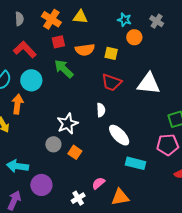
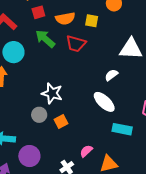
red trapezoid: (112, 82) -> (76, 44), moved
white semicircle: (101, 110) -> (111, 75), moved, turned -120
white star: (67, 124) -> (52, 93), turned -30
orange square: (75, 152) -> (61, 122), turned 32

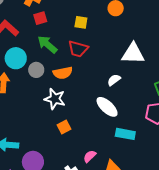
orange semicircle: (65, 19) -> (63, 73), moved
yellow square: (92, 21) -> (81, 22), moved
gray circle: (39, 115) -> (36, 70), moved

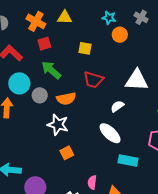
red trapezoid: (78, 49) -> (93, 80), moved
pink semicircle: (90, 156) -> (92, 182), turned -40

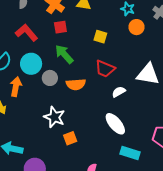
white semicircle: (117, 106) -> (119, 92), moved
white star: (58, 125) -> (54, 117), moved

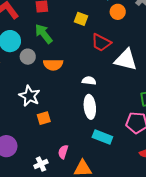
red trapezoid: (105, 69) -> (101, 43), moved
white semicircle: (119, 92) -> (89, 81), moved, turned 32
white ellipse: (115, 124) -> (90, 107), turned 30

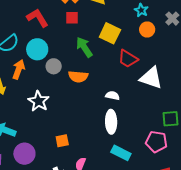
yellow square: (81, 19) -> (110, 33), size x1.5
green arrow: (44, 34) -> (84, 47), moved
white star: (30, 96) -> (38, 101), moved
orange square: (44, 118) -> (62, 141), moved

